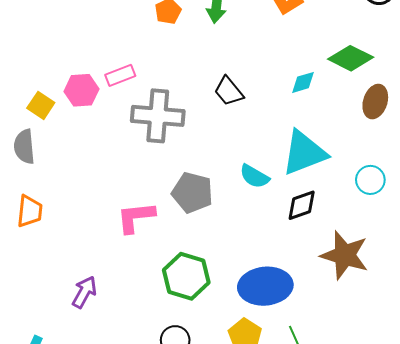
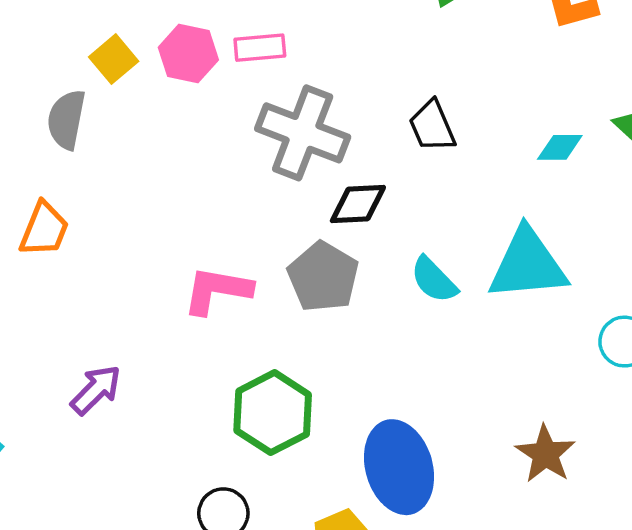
black diamond: (302, 205) -> (358, 204), moved
brown star: (345, 255) -> (545, 454), size x0.7
blue ellipse: (265, 286) -> (399, 467), turned 63

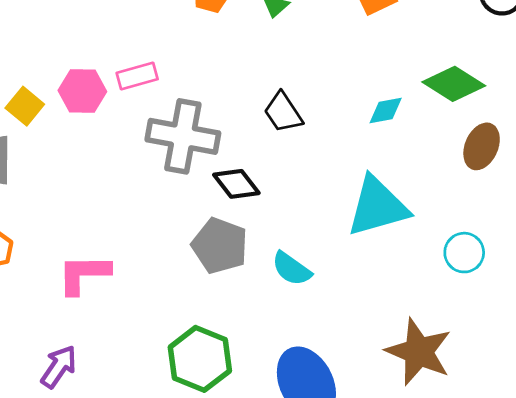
black diamond: (358, 204) -> (236, 184), turned 66
cyan semicircle: (434, 280) -> (292, 269), moved
pink L-shape: (217, 290) -> (84, 274), moved
brown star: (545, 454) -> (419, 352), size x1.4

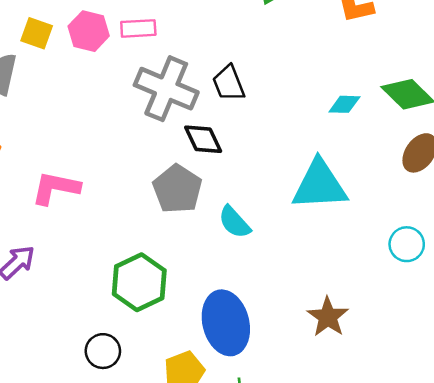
yellow square: (25, 106) -> (37, 33), turned -32
black trapezoid: (283, 112) -> (229, 83), moved
cyan circle: (464, 253) -> (407, 244), moved
brown star: (419, 352) -> (328, 317), size x0.7

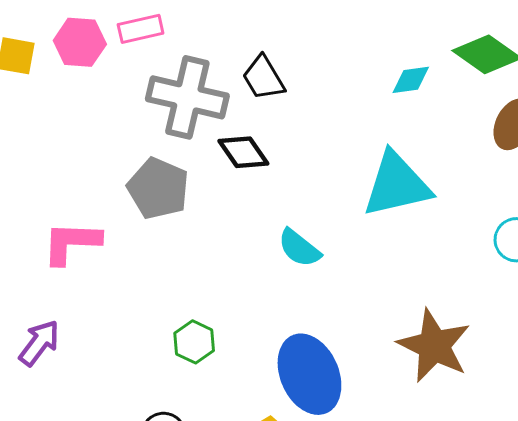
gray pentagon: (177, 189) -> (158, 188), moved
green hexagon: (139, 282) -> (194, 342), size x0.6
brown star: (328, 317) -> (434, 346), size x1.4

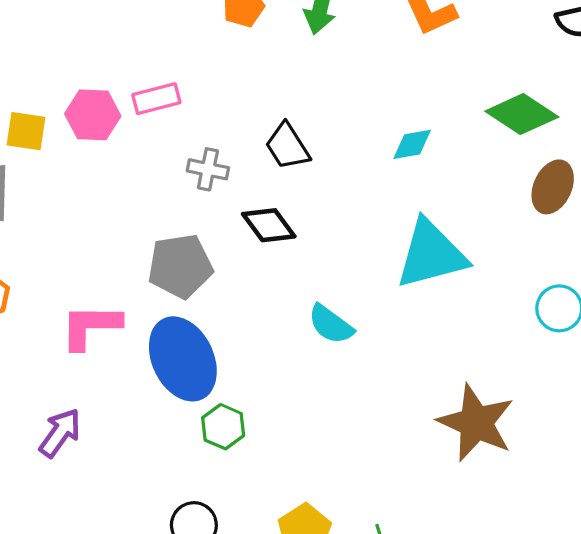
cyan diamond: (411, 80) -> (412, 144), moved
gray cross: (187, 97) -> (208, 169), size x0.5
gray pentagon: (158, 188) -> (180, 266), turned -30
blue ellipse: (309, 374) -> (183, 359), moved

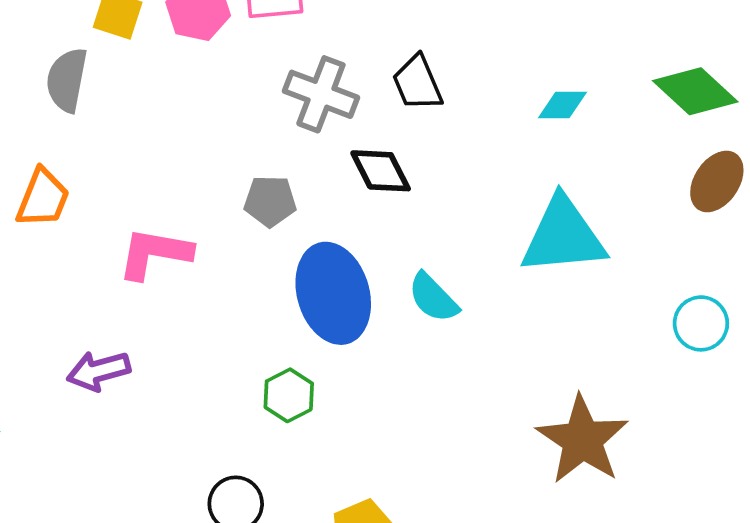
gray cross: (208, 169) -> (321, 94), size x1.5
gray pentagon: (180, 266) -> (270, 201), size x0.7
blue ellipse: (183, 359) -> (333, 293), moved
purple arrow: (60, 433) -> (99, 371), turned -150

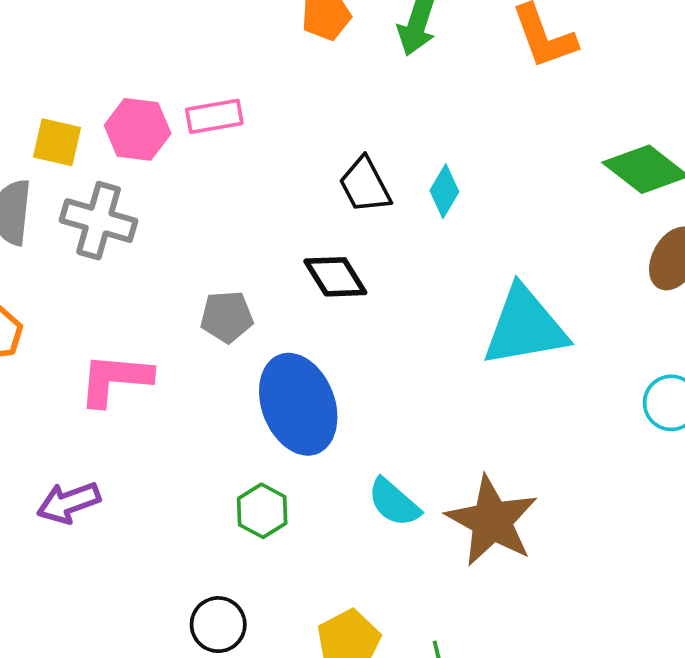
gray cross: (321, 94) -> (99, 221), moved
cyan diamond: (562, 105) -> (444, 191), moved, turned -54
cyan semicircle: (433, 298) -> (394, 502), moved
brown star: (582, 440) -> (492, 521), moved

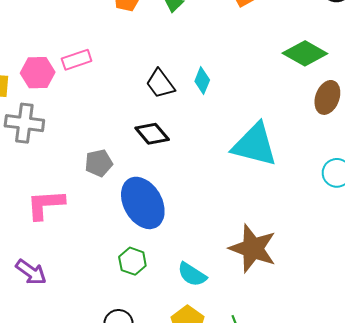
cyan triangle: (525, 327) -> (255, 145), turned 33
cyan semicircle: (394, 502) -> (192, 274), moved
purple arrow: (69, 503) -> (31, 272), turned -116

